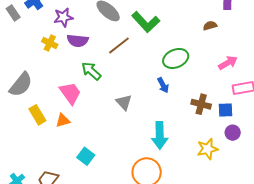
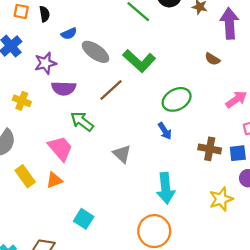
brown semicircle: (210, 26) -> (212, 59), turned -128
yellow cross: (50, 43) -> (22, 101), moved

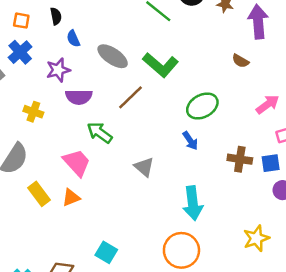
orange square: (21, 11) -> (21, 21), moved
blue semicircle: (69, 34) -> (73, 39), moved, turned 91
yellow star: (221, 199) -> (256, 238), moved
cyan square: (84, 219) -> (106, 252), moved

